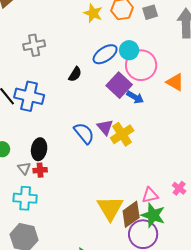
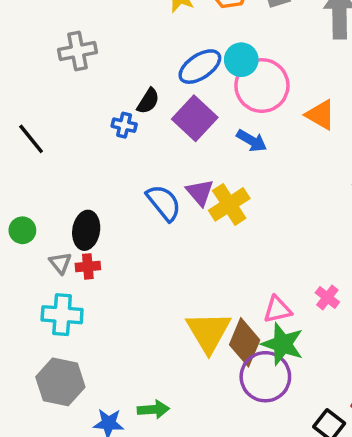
purple square: (119, 85) -> (195, 118), moved
blue cross: (29, 96) -> (124, 125), moved, size x0.5
brown diamond: (131, 214) -> (245, 342), turned -32

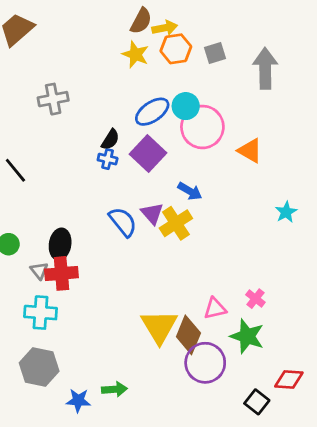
blue cross: (124, 125) -> (108, 159), moved
blue arrow: (252, 141) -> (190, 191), moved
red cross: (88, 266) -> (61, 273), size x1.6
green star: (283, 344) -> (247, 336), moved

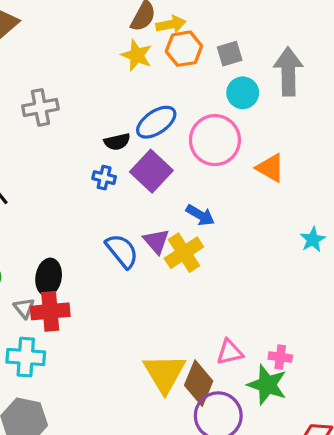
cyan circle: (186, 106) -> (243, 93), moved
black semicircle: (110, 140) -> (117, 142), moved, turned 45
pink cross: (255, 299) -> (280, 357), moved, turned -30

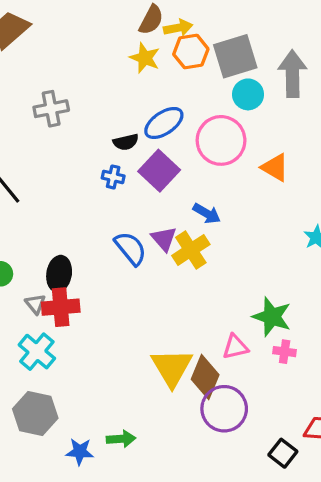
gray square: (230, 54) -> (235, 56), size x1.8
cyan cross: (26, 357) -> (37, 352), turned 36
green star: (267, 385) -> (272, 317), moved

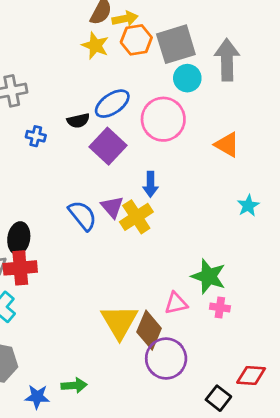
orange triangle: (275, 167) -> (227, 145), moved
blue cross: (113, 177) -> (36, 136), moved
blue arrow: (207, 213) -> (150, 184), turned 60

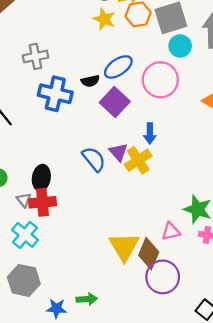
blue cross: (36, 136) -> (55, 94), size x2.0

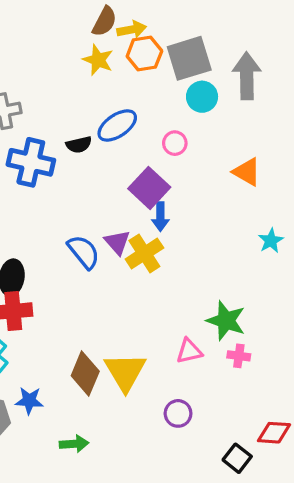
pink circle: (160, 80) -> (175, 143), size x0.5
purple square: (115, 102) -> (149, 188), moved
brown diamond: (149, 254) -> (85, 373), moved
purple circle: (163, 277) -> (178, 413), size x0.6
blue star: (56, 308) -> (29, 401), moved

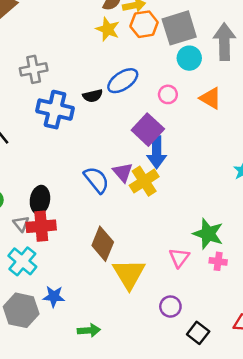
orange triangle: (247, 172) -> (211, 98), moved
blue arrow: (160, 217) -> (157, 152), size x1.4
pink triangle: (189, 351) -> (179, 258), turned -40
brown diamond: (85, 373) -> (103, 244), moved
black square: (237, 458) -> (198, 333), moved

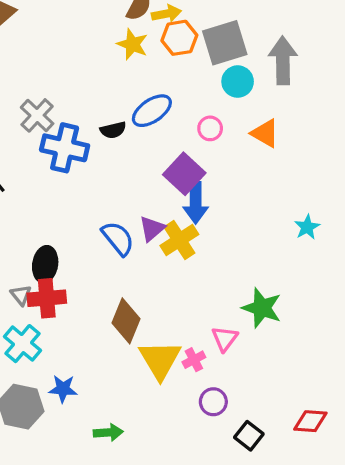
gray cross: (34, 69) -> (37, 115), moved, turned -36
purple triangle: (123, 172) -> (152, 229), turned 30
pink cross: (218, 261) -> (194, 360), moved, turned -36

